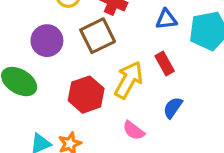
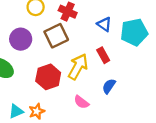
blue triangle: (166, 19) -> (104, 24), turned 42

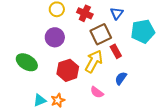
blue triangle: (104, 24) -> (117, 13), moved, turned 32
brown square: (56, 36) -> (101, 34), moved
purple circle: (21, 39) -> (55, 37), moved

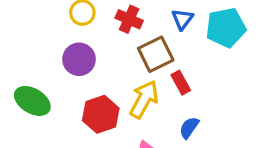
cyan pentagon: (143, 31) -> (226, 28), moved

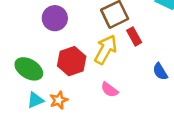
green ellipse: (32, 101) -> (29, 69), moved
blue semicircle: (189, 128) -> (160, 72), moved, turned -66

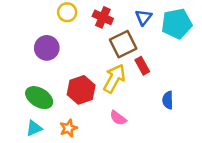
purple circle: (55, 18) -> (47, 48), moved
blue semicircle: (160, 72) -> (168, 100), turned 30
cyan triangle: (35, 100) -> (34, 128), moved

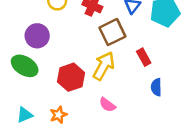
red rectangle: (142, 66) -> (144, 57), moved
green ellipse: (39, 98) -> (25, 66), moved

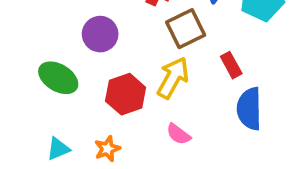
purple circle: (37, 36) -> (100, 34), moved
blue semicircle: (156, 87) -> (249, 109), size x1.6

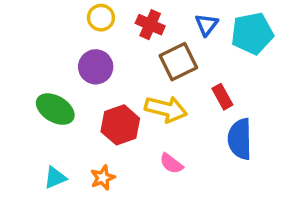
yellow arrow: (173, 78) -> (166, 109), turned 75

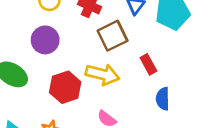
blue semicircle: (240, 139) -> (163, 99), size x0.7

